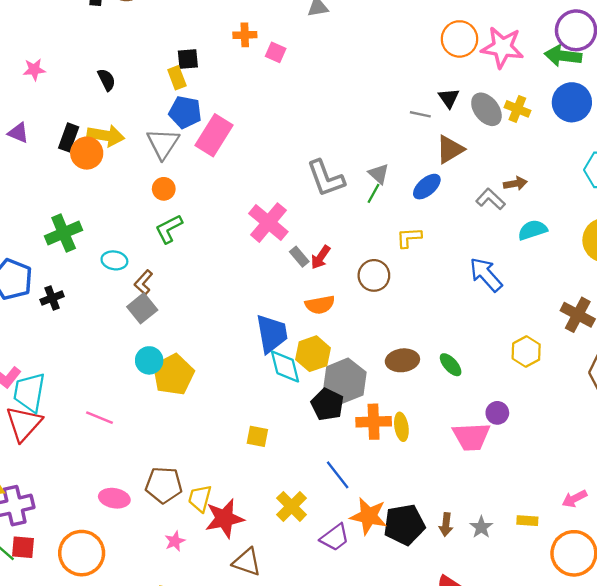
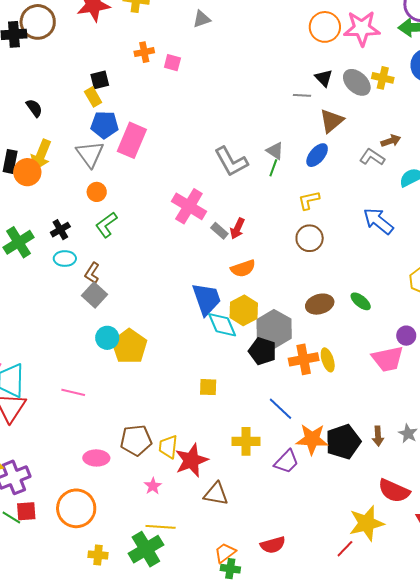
yellow arrow: (106, 136) -> (41, 155), turned 112
brown circle: (374, 275) -> (310, 238), moved
black cross: (52, 298) -> (60, 230), moved
yellow cross: (292, 506) -> (246, 441), turned -36

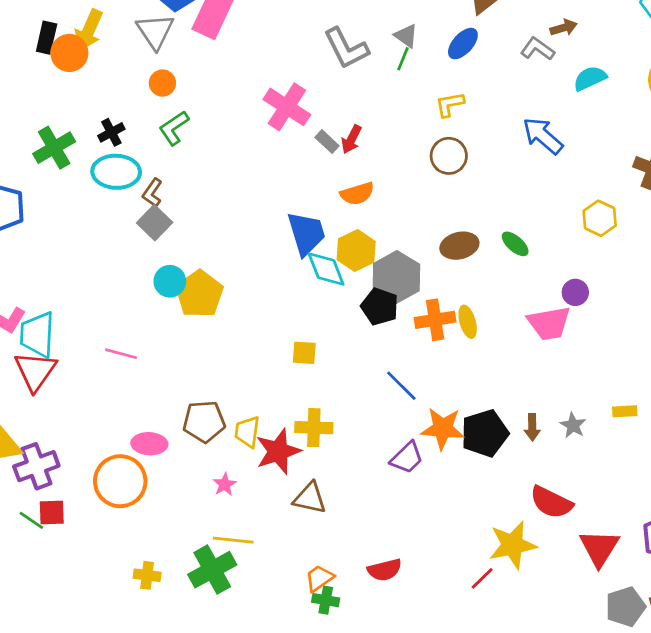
cyan ellipse: (65, 259) -> (116, 172), size x1.6
yellow cross: (246, 441) -> (314, 428), moved
orange circle: (76, 508) -> (120, 481), moved

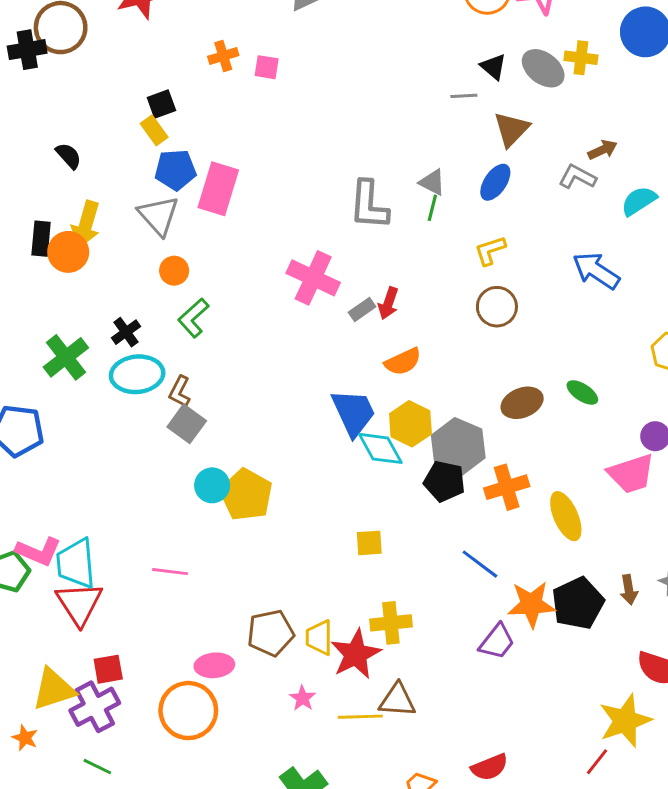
gray L-shape: (346, 48) -> (369, 205), turned 39
gray rectangle: (327, 142) -> (362, 309), turned -70
yellow ellipse: (468, 322) -> (566, 516), moved, size x1.4
red square: (52, 513) -> (108, 669), moved
yellow line: (233, 540) -> (360, 717), moved

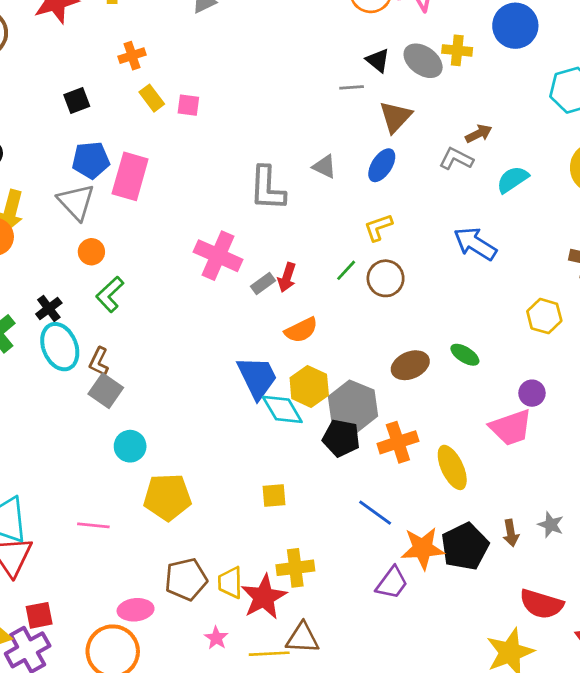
pink square: (267, 67) -> (188, 105), moved
yellow rectangle: (154, 130) -> (152, 98), moved
green line: (432, 208) -> (346, 270), moved, turned 30
cyan ellipse: (137, 374) -> (60, 347), turned 75
yellow pentagon: (246, 495) -> (167, 497), moved, turned -30

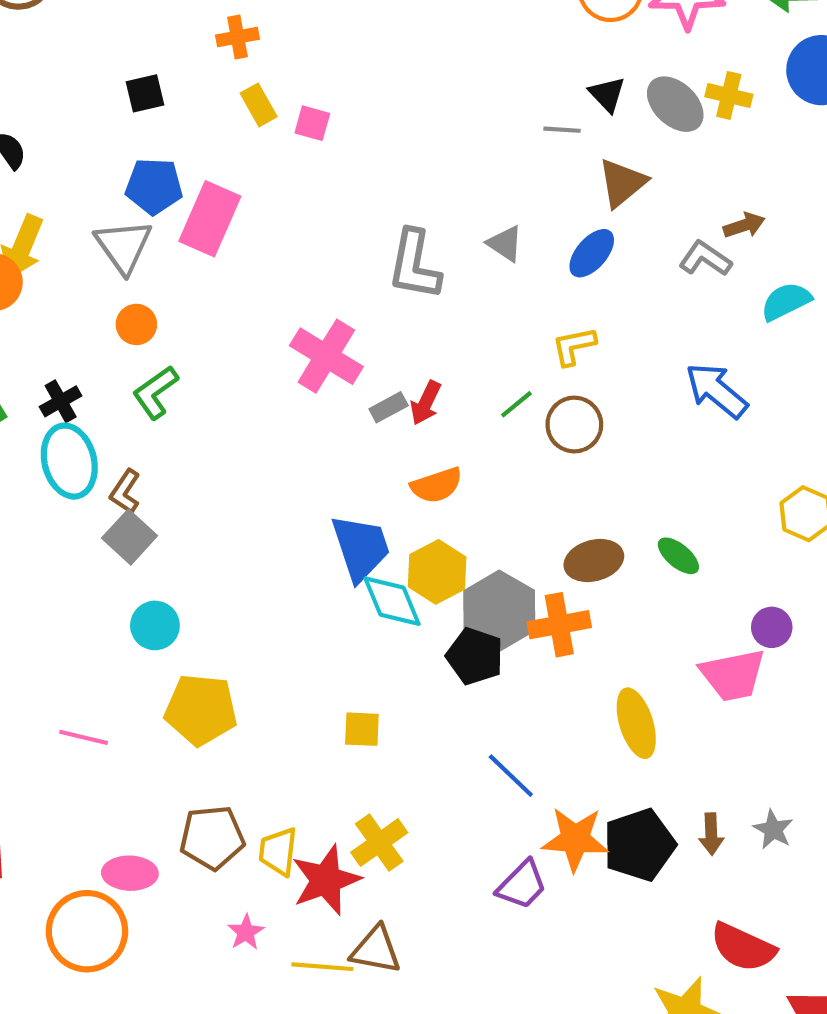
orange cross: (398, 442) -> (559, 625), moved
yellow cross: (295, 568) -> (379, 843), turned -36

